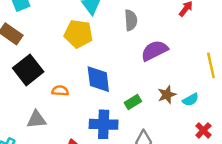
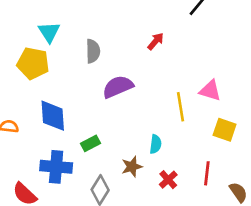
brown star: (167, 95) -> (132, 167), moved
cyan semicircle: (191, 100) -> (156, 144), turned -56

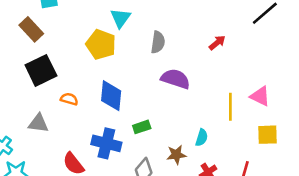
purple semicircle: (118, 87) -> (175, 79), turned 32
yellow square: (225, 130) -> (267, 135), turned -30

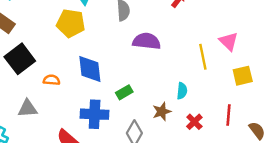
pink triangle: (260, 96) -> (229, 41), turned 30

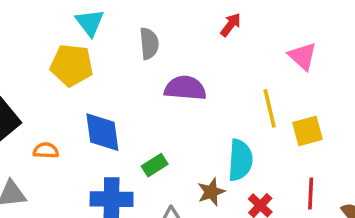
pink triangle: (229, 41) -> (302, 56), moved
yellow square: (243, 76) -> (308, 131), moved
cyan semicircle: (182, 91) -> (240, 160), size x1.6

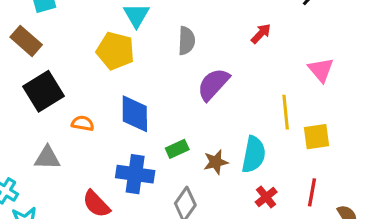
purple semicircle: (185, 88) -> (213, 84), turned -60
brown star: (211, 192) -> (216, 162), moved

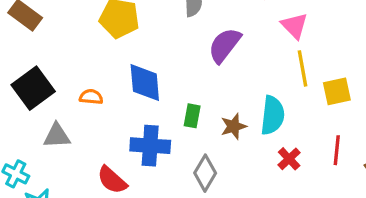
pink triangle: (321, 70) -> (294, 26), moved
black square: (44, 91) -> (33, 88), moved
green rectangle: (177, 149) -> (192, 116), turned -50

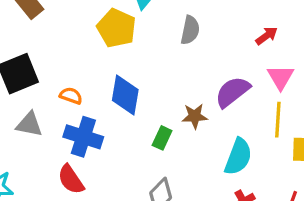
purple semicircle: (225, 45) -> (232, 92), moved
brown star: (234, 126) -> (195, 116), moved
blue cross: (150, 146) -> (83, 137), moved

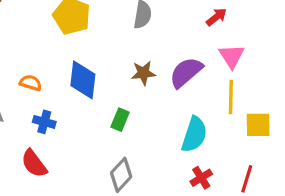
brown star: (195, 116) -> (143, 73), moved
blue cross: (83, 137) -> (44, 122), size x0.6

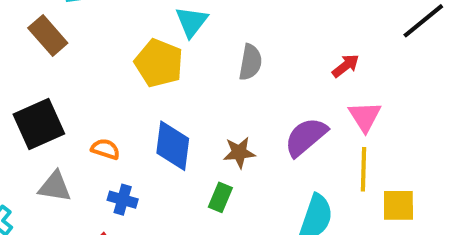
brown star: (143, 73) -> (239, 153), moved

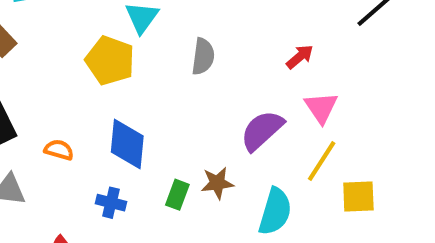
brown star: (239, 153) -> (217, 183), moved
yellow line: (364, 169) -> (322, 161), turned 33
blue cross: (123, 200) -> (111, 203), moved

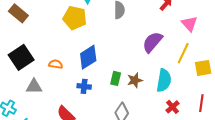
pink triangle: (321, 108) -> (189, 24), moved
blue diamond: (127, 144) -> (88, 57), turned 60
brown star: (217, 183) -> (135, 80), moved

